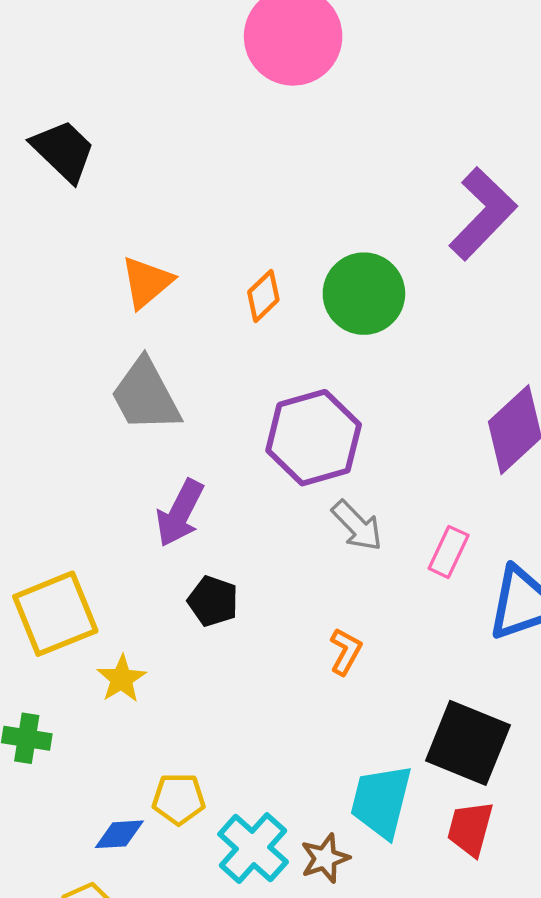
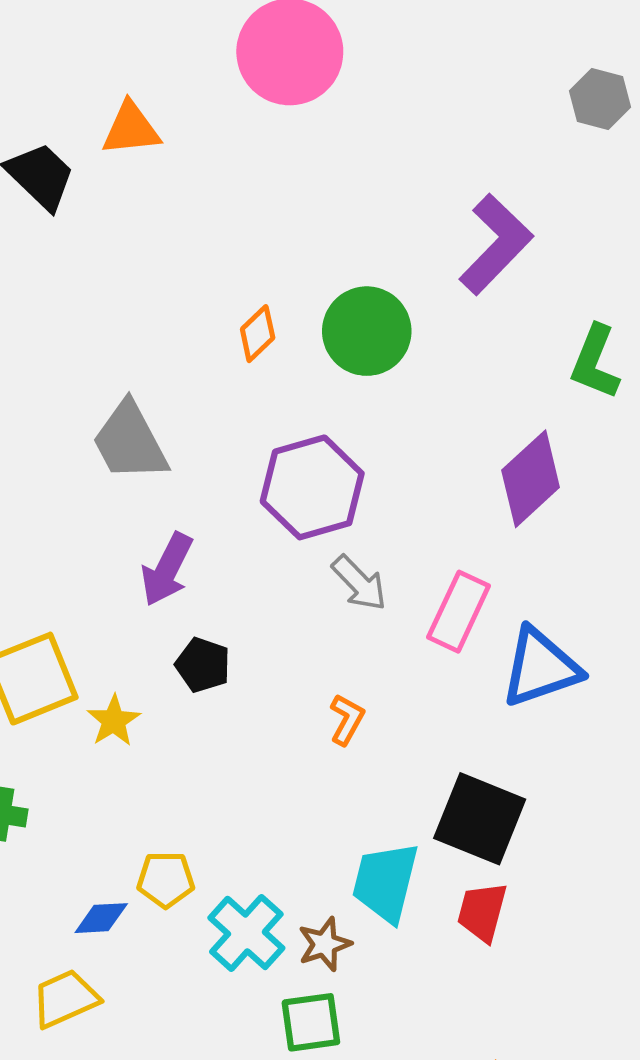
orange triangle: (147, 282) -> (131, 129), moved, turned 34
pink rectangle: (449, 552) -> (459, 612), size x1.4
yellow star: (122, 679) -> (114, 721), moved

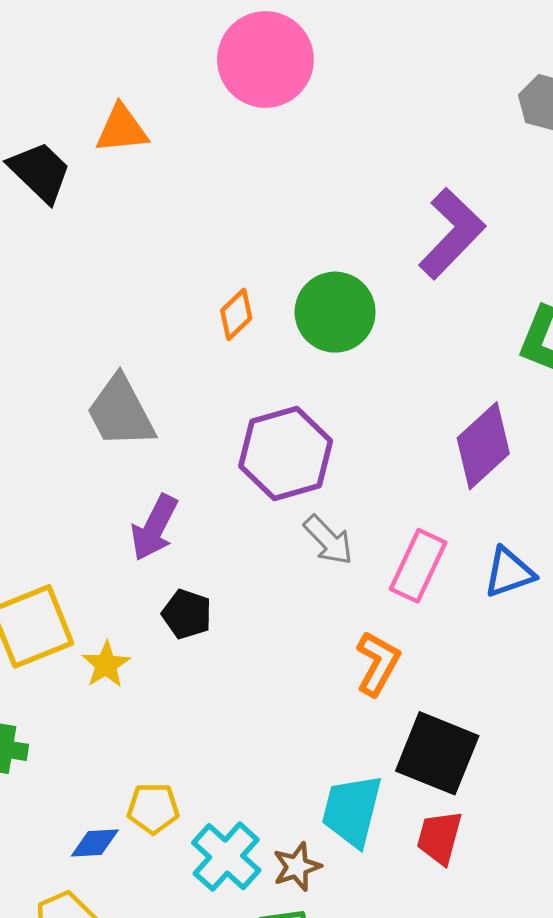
blue triangle: (540, 667) -> (509, 573), moved, size x0.7
orange L-shape: (347, 720) -> (378, 663), moved, size x1.4

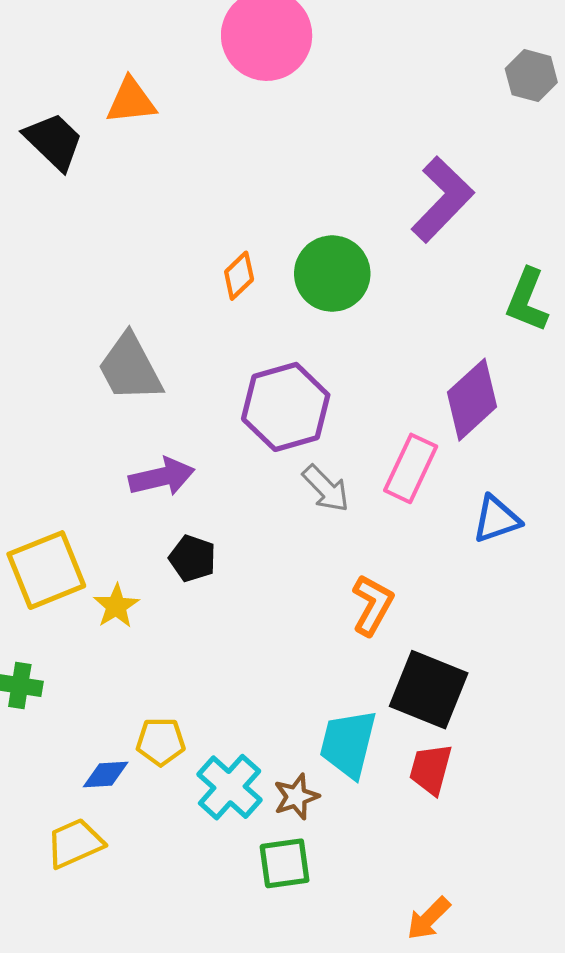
purple arrow: (154, 528) -> (162, 477), turned -130
pink rectangle: (418, 566) -> (411, 468), moved

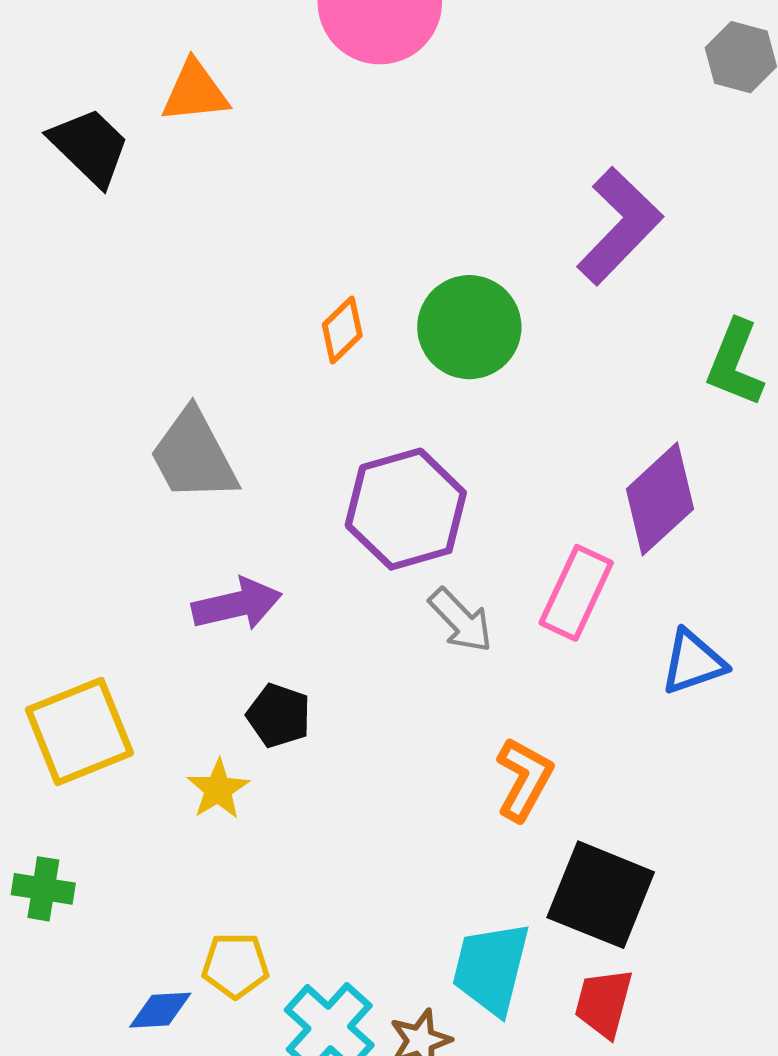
yellow star: (116, 606) -> (218, 789), moved

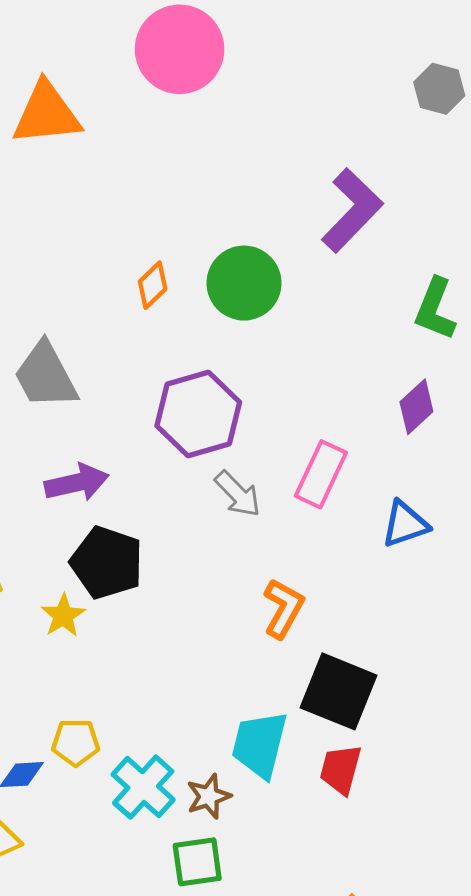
orange triangle: (195, 92) -> (47, 114), size x1.4
purple diamond: (660, 499) -> (416, 407), moved, size x0.7
black pentagon: (279, 716) -> (107, 563), size x1.6

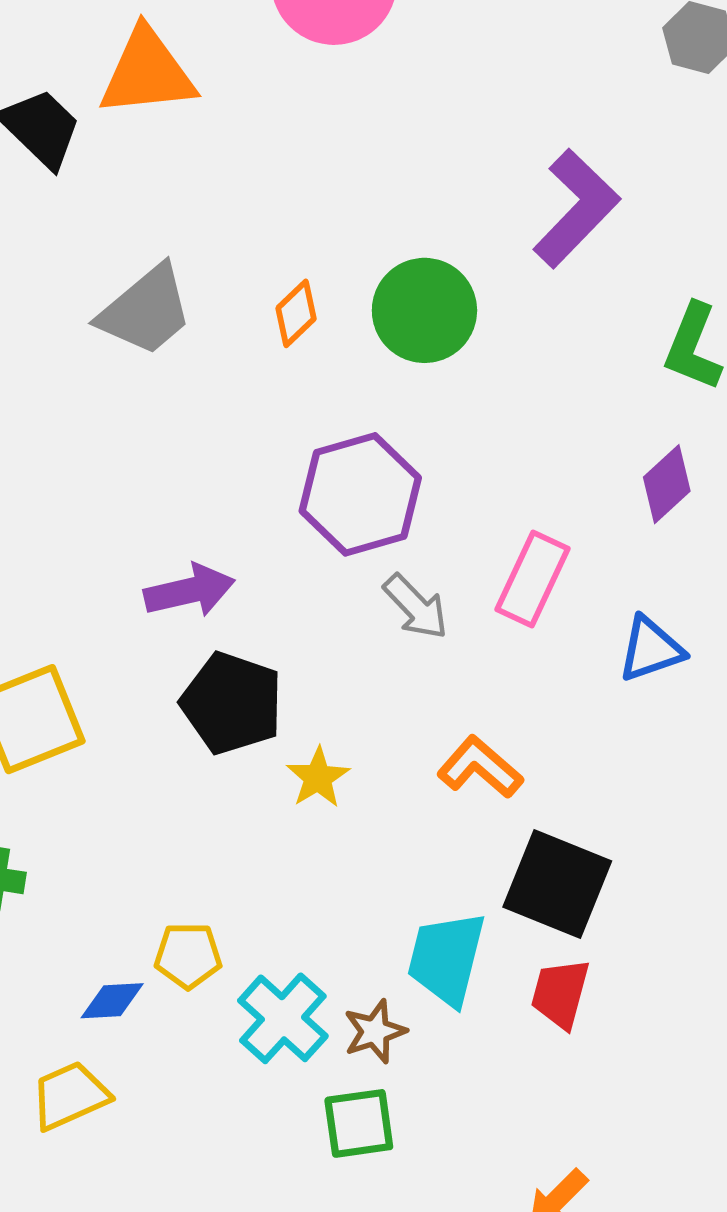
gray trapezoid: (46, 376) -> (146, 310), moved, turned -102
orange L-shape: (283, 608) -> (480, 767), turned -78
yellow star: (63, 616) -> (318, 778), moved

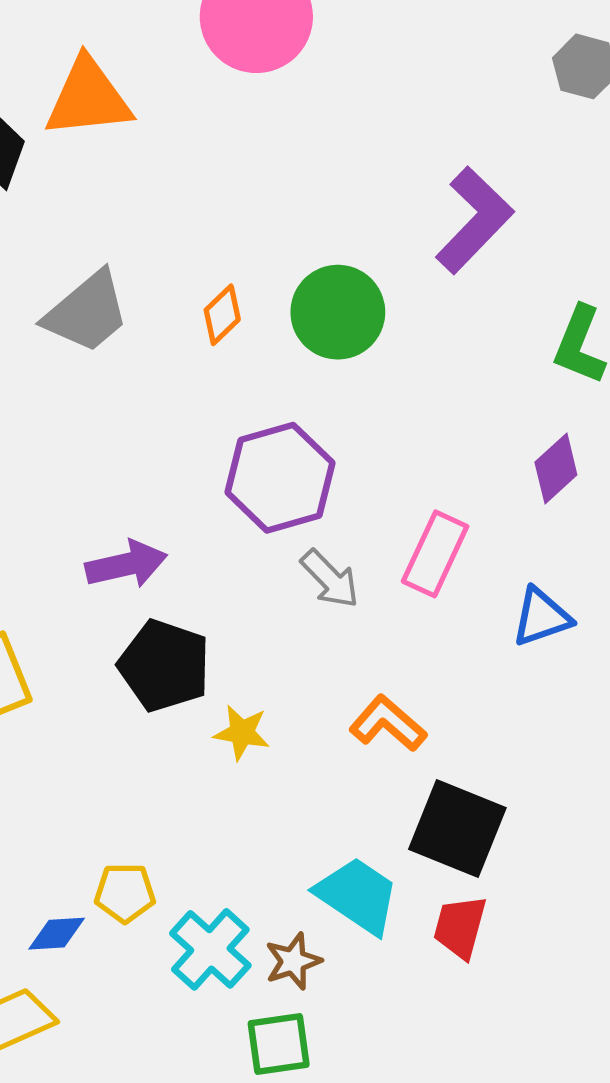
yellow star: (318, 778) -> (242, 733), turned -30
cyan trapezoid: (446, 958) -> (358, 896), turned 110

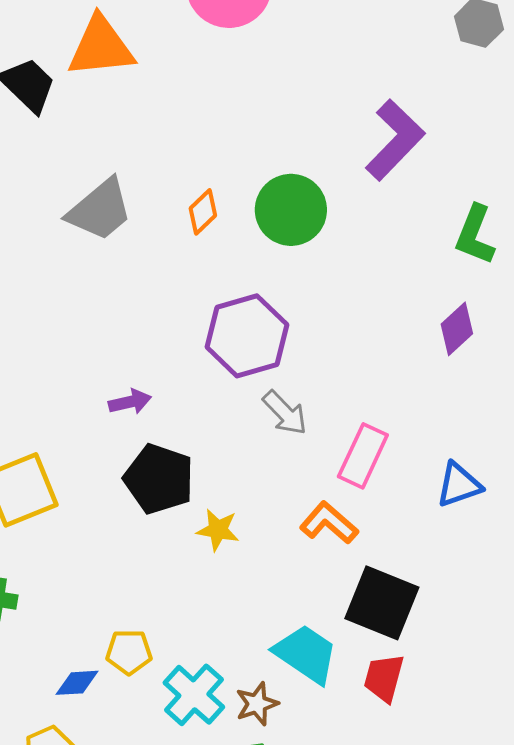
pink rectangle: (435, 554) -> (363, 456), moved
purple arrow: (126, 564) -> (130, 402), size x0.7
blue triangle: (541, 617) -> (459, 485), moved

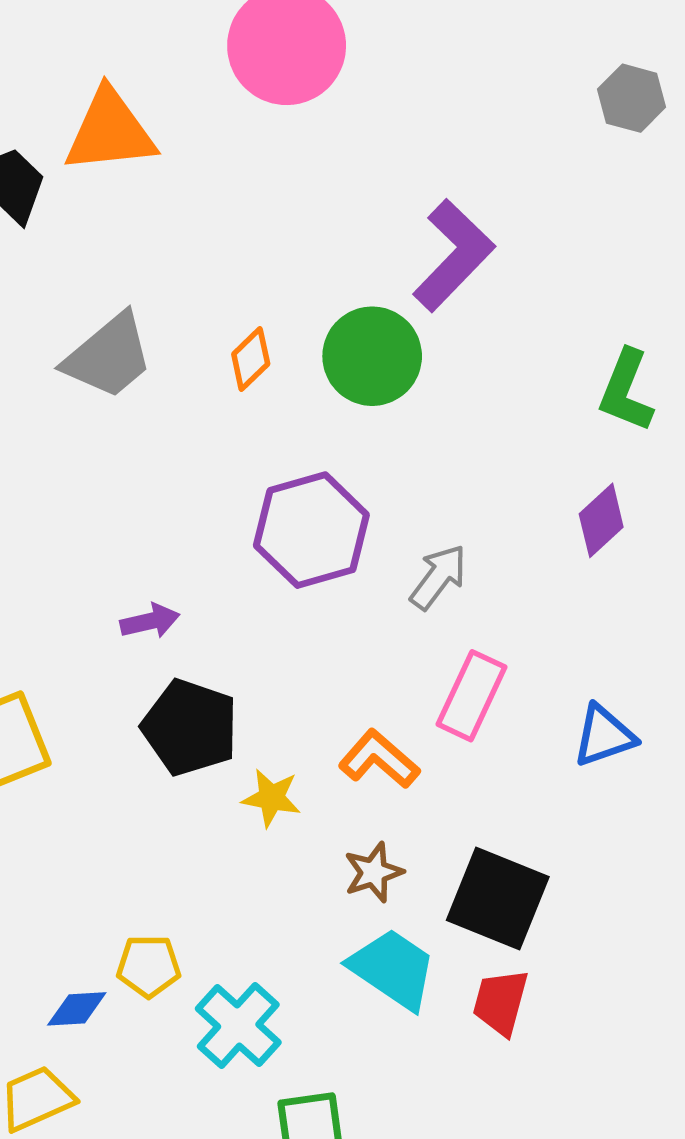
purple L-shape: (395, 140) -> (454, 255), moved
gray arrow: (285, 413) -> (438, 577), moved, turned -99
orange L-shape: (329, 523) -> (379, 759), moved
brown star: (257, 704) -> (374, 872), moved

